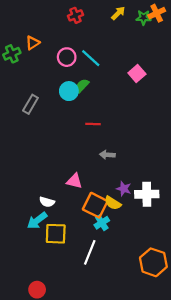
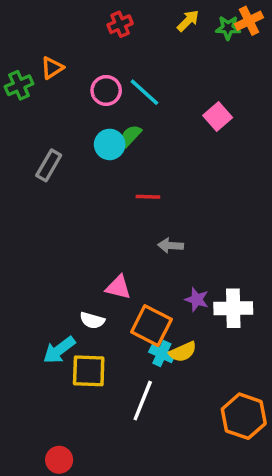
white semicircle: (47, 202) -> (92, 320), moved
yellow semicircle: (113, 203) -> (183, 352), moved, turned -56
cyan cross: (102, 223) -> (162, 353), turned -32

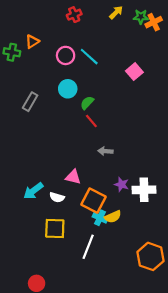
orange cross: (249, 21) -> (154, 22), moved
green cross: (19, 85) -> (12, 52), turned 35
green semicircle: (131, 136) -> (87, 103), moved
red line: (148, 197) -> (91, 121), turned 48
cyan arrow: (59, 350) -> (33, 191), moved

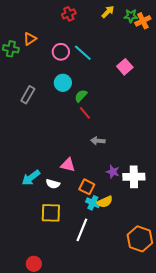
orange square: (94, 201) -> (87, 187), size x0.7

